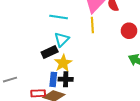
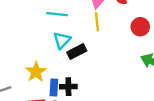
black rectangle: (50, 52) -> (77, 51), moved
yellow star: (63, 63) -> (36, 72), moved

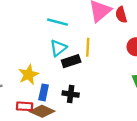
yellow line: (97, 22) -> (88, 47), moved
black cross: (68, 87) -> (71, 94), moved

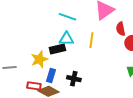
red semicircle: (121, 15) -> (121, 29), moved
cyan triangle: (58, 48) -> (66, 39), turned 35
black rectangle: (71, 61) -> (57, 49), moved

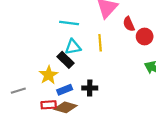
black rectangle: (57, 49) -> (66, 60), turned 70
blue rectangle: (51, 75) -> (65, 90), turned 64

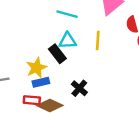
black cross: (90, 88) -> (79, 88), turned 32
blue rectangle: (65, 90) -> (41, 82), moved

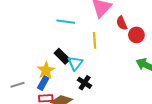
cyan triangle: (67, 41) -> (75, 63), moved, turned -42
blue rectangle: (41, 82) -> (43, 83), moved, turned -40

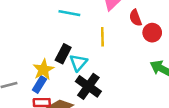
black rectangle: (62, 56) -> (63, 54), turned 70
black cross: (85, 83) -> (88, 86), size x1.5

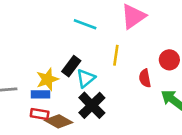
red semicircle: (135, 18) -> (145, 78), moved
blue rectangle: (39, 84) -> (40, 94), turned 49

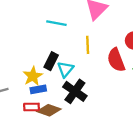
red semicircle: (145, 78) -> (116, 60), size x1.5
blue rectangle: (40, 94) -> (38, 89), moved

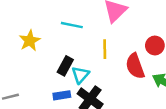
yellow star: (33, 76) -> (30, 41), moved
blue rectangle: (38, 89) -> (62, 95), moved

